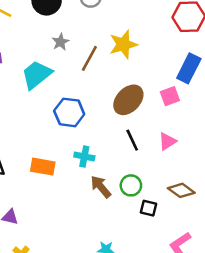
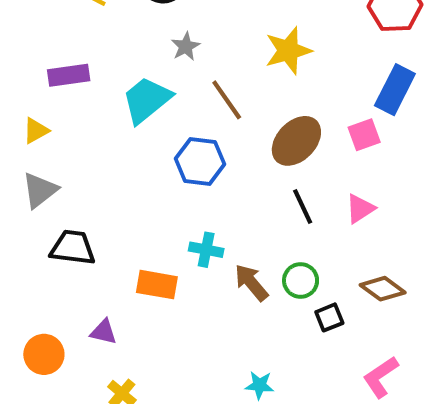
brown line: (89, 58) -> (227, 100), moved, turned -64
cyan cross: (84, 156) -> (206, 250), moved
orange rectangle: (43, 167) -> (157, 285), moved
black square: (149, 208) -> (329, 317), turned -36

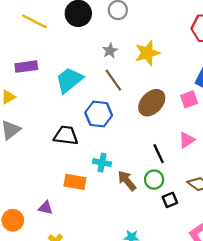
gray star: (186, 46) -> (110, 51), moved
black line: (303, 207) -> (159, 154), moved
black trapezoid: (73, 248) -> (66, 135), moved

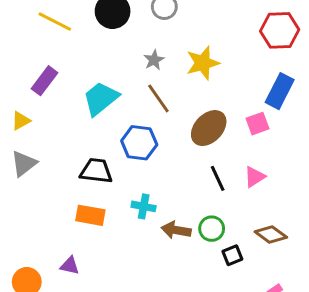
purple rectangle: (26, 67) -> (44, 81), turned -45
black line: (159, 154) -> (218, 178), moved
brown arrow: (127, 181) -> (176, 230), turned -40
orange rectangle: (75, 182) -> (90, 215), moved

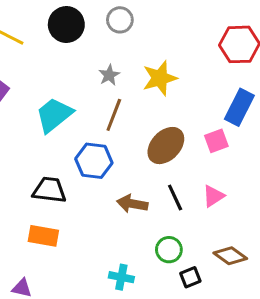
brown line: (158, 98) -> (114, 115), turned 56
cyan cross: (144, 206) -> (121, 277), moved
brown arrow: (176, 230) -> (132, 204), moved

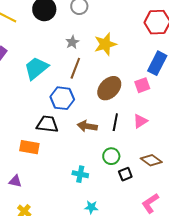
black trapezoid: (49, 190) -> (47, 124), moved
black line: (175, 198) -> (115, 122), turned 36

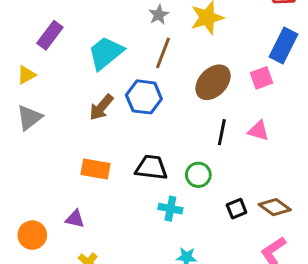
pink triangle: (140, 121) -> (259, 131), turned 49
black trapezoid: (47, 124) -> (151, 167), moved
brown arrow: (87, 126) -> (101, 107), moved, turned -60
green circle: (111, 156) -> (198, 175), moved
brown diamond: (151, 160) -> (275, 207), moved

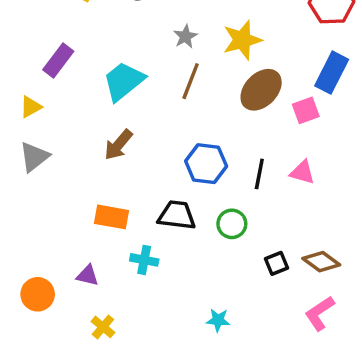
brown ellipse: (213, 82) -> (261, 90), moved
blue hexagon: (144, 97) -> (206, 164), moved
cyan cross: (170, 209) -> (144, 260), moved

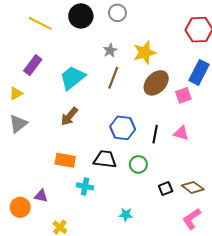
purple triangle: (87, 275) -> (41, 196), moved
cyan star: (218, 320) -> (126, 215), moved

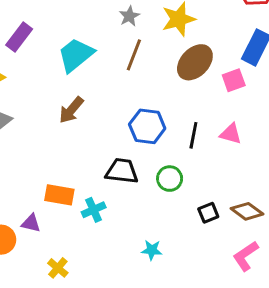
orange rectangle: (65, 160) -> (59, 195), moved
cyan cross: (85, 186) -> (94, 210), turned -35

